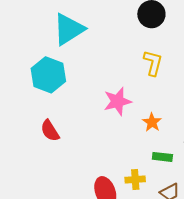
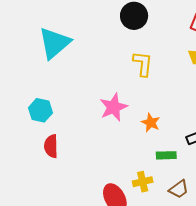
cyan hexagon: (48, 75) -> (40, 110), moved, size x0.7
red semicircle: (50, 131) -> (51, 146), turned 40

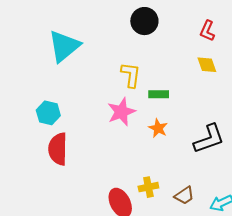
yellow L-shape: (143, 64) -> (131, 75), moved
red semicircle: (51, 146) -> (58, 149), size x1.4
green rectangle: (166, 155) -> (159, 94), moved

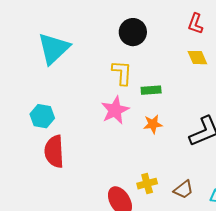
black circle: (144, 21) -> (133, 32), moved
orange star: (158, 128) -> (153, 124), turned -30

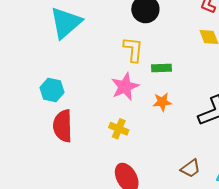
yellow cross: (147, 184) -> (119, 129), moved, turned 36

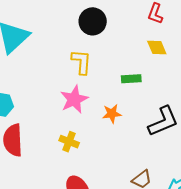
green rectangle: (162, 68) -> (131, 79), moved

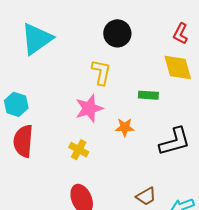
yellow diamond: (157, 48) -> (178, 67), size x1.5

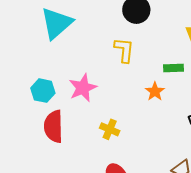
pink star: (89, 108) -> (83, 88), moved
orange star: (125, 127) -> (155, 91), moved, turned -30

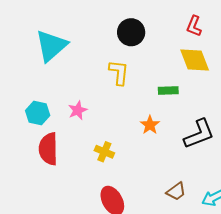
pink star: (83, 88) -> (78, 110), size x0.7
orange star: (155, 91) -> (150, 125), moved

